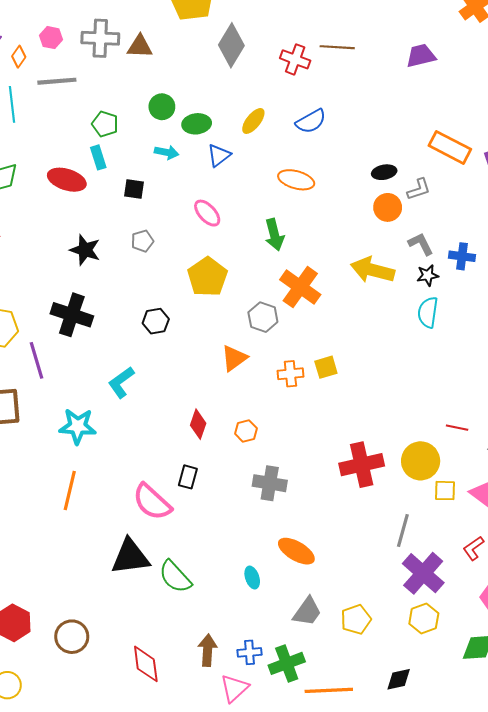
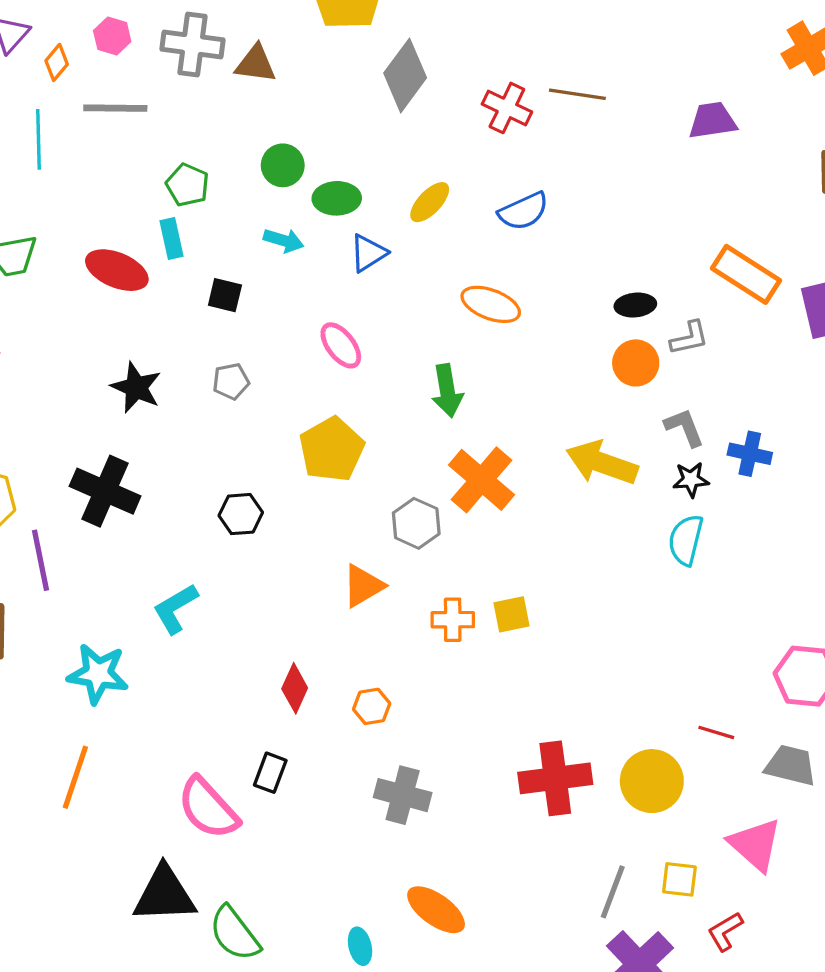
yellow square: (445, 491) -> (679, 879), moved

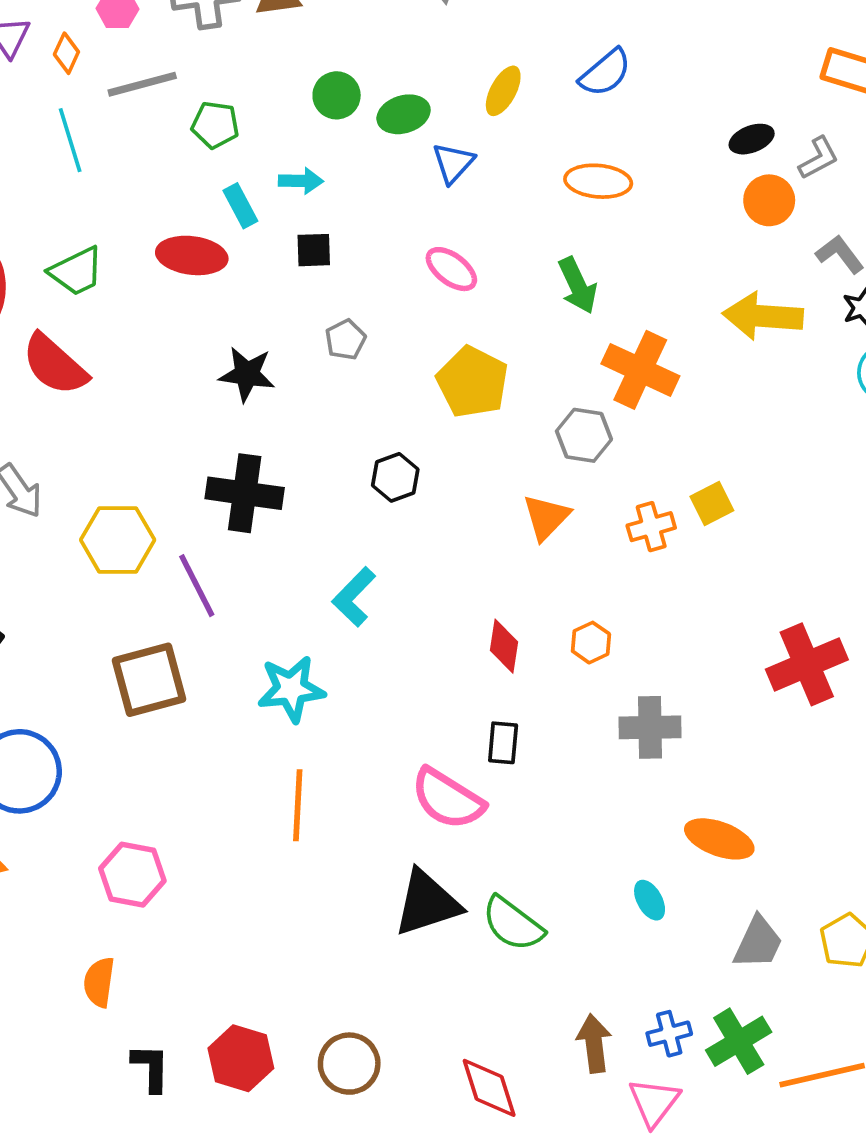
green pentagon: (187, 185) -> (215, 125), moved
cyan arrow: (284, 240) -> (301, 181), moved

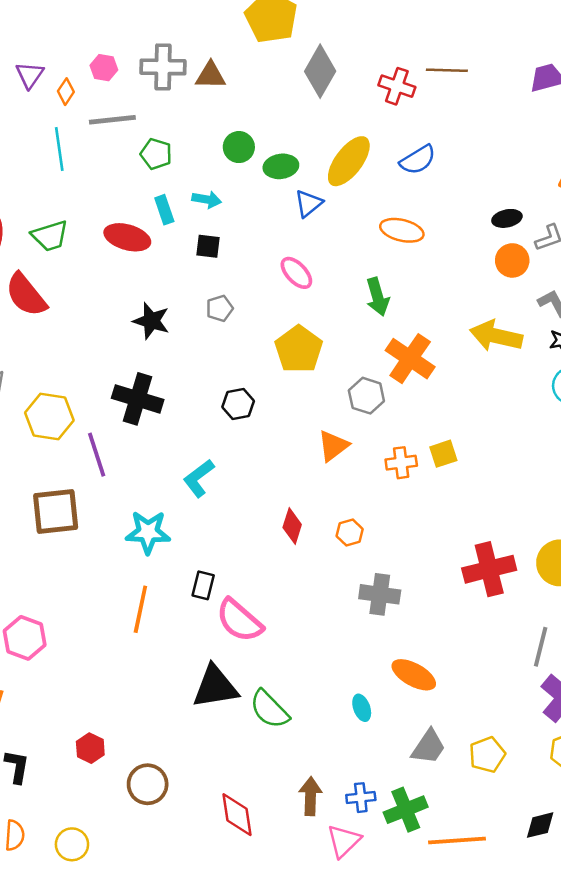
yellow ellipse: (503, 91) -> (349, 161), size x1.6
black rectangle: (503, 743) -> (203, 585), moved
red hexagon: (241, 1058) -> (90, 748), moved, size x0.7

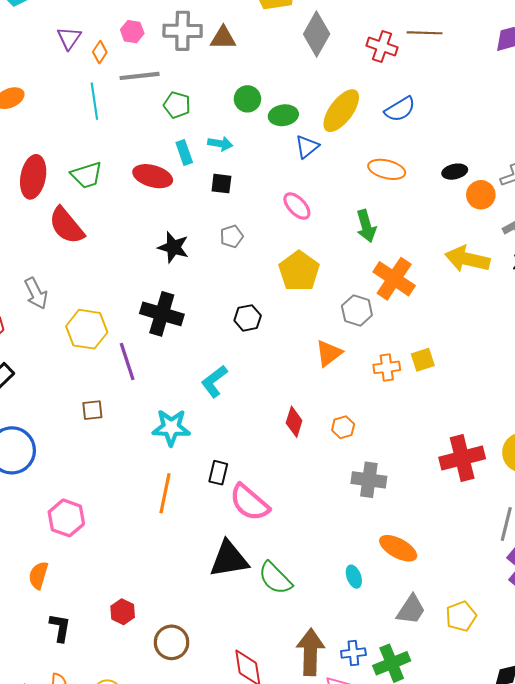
black ellipse: (507, 218) -> (455, 172), moved
brown square: (56, 512) -> (92, 410), size x0.5
brown arrow: (310, 796) -> (310, 652), size x1.4

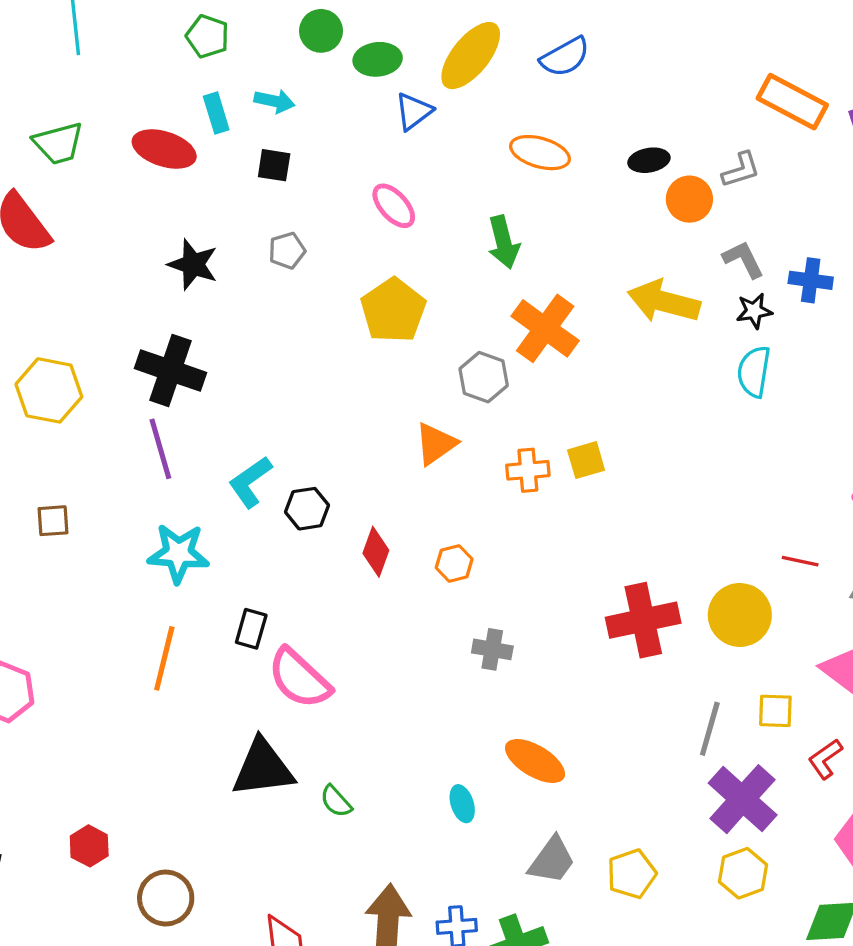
black hexagon: (248, 318) -> (307, 509), moved
purple line: (127, 361) -> (160, 449), moved
gray cross: (369, 480) -> (492, 649), size x0.7
green semicircle: (275, 578) -> (336, 801), size x0.6

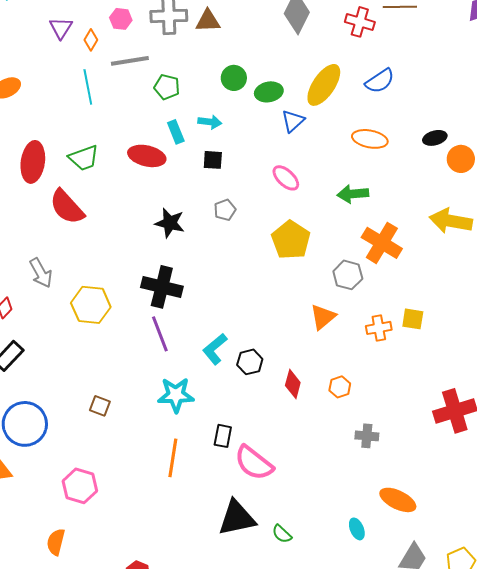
green arrow: (504, 242) -> (353, 194), turned 104
yellow square: (586, 460) -> (413, 319), turned 30
brown square: (53, 521) -> (100, 406), moved, turned 30

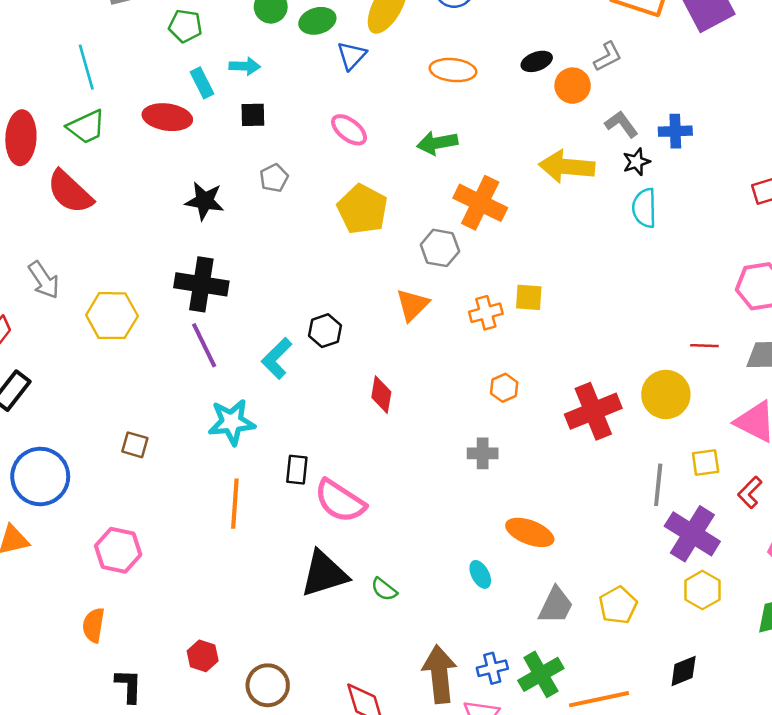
cyan line: (88, 87) -> (86, 67), moved
black hexagon: (250, 362) -> (325, 331), moved
orange hexagon: (340, 387) -> (504, 388), moved

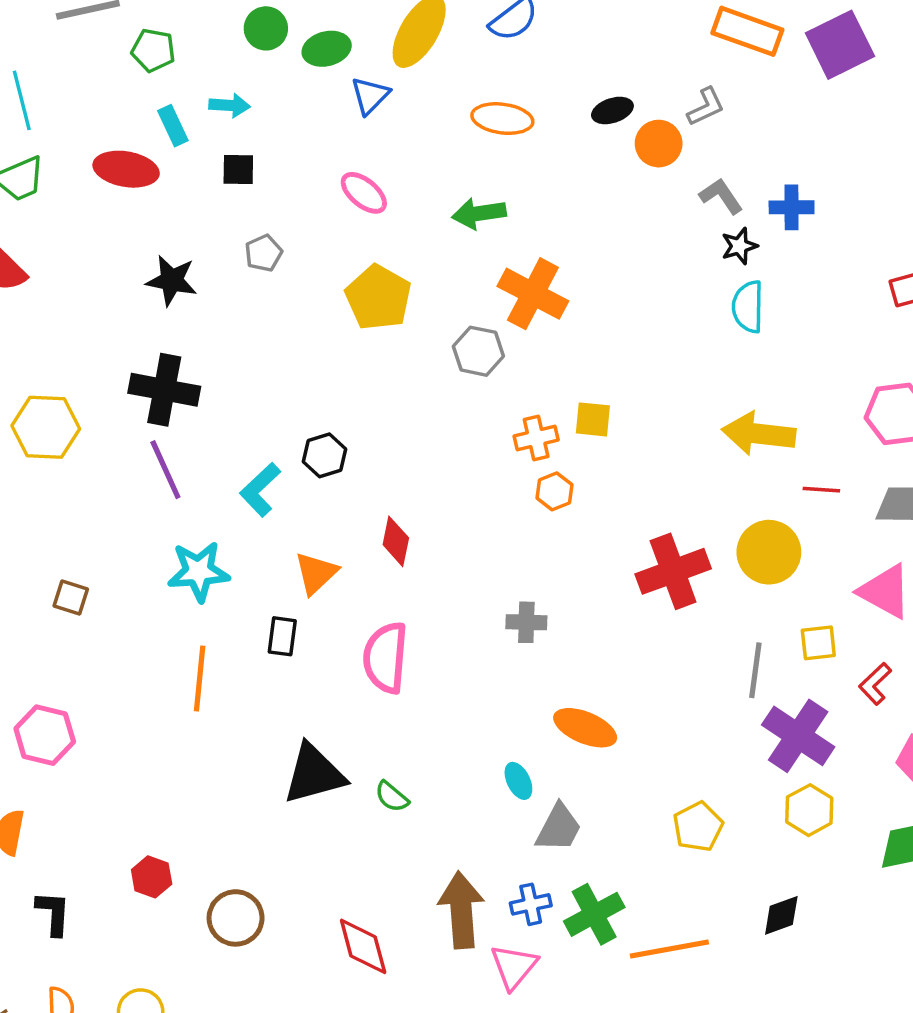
yellow arrow: (567, 167) -> (759, 434), moved
orange triangle: (412, 305) -> (316, 573), moved
orange hexagon: (504, 388) -> (554, 491), moved
pink semicircle: (340, 501) -> (385, 658), moved, turned 60
gray trapezoid: (556, 606) -> (559, 828), moved

